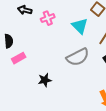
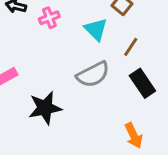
black star: (45, 80) -> (45, 108), size x1.6

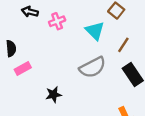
black star: (45, 108) -> (54, 95), size x0.6

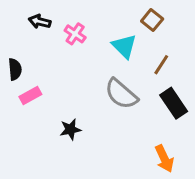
pink cross: (57, 21) -> (75, 34), turned -35
gray semicircle: (93, 67) -> (121, 94), turned 68

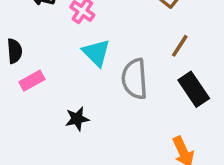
cyan triangle: (124, 46) -> (96, 53), moved
gray semicircle: (121, 94) -> (135, 79), turned 45

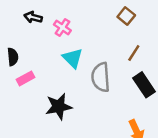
black star: (77, 119) -> (59, 107), size x1.5

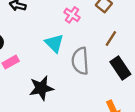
pink cross: (62, 28) -> (72, 15), moved

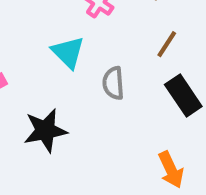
gray semicircle: (80, 61) -> (113, 83), size x0.7

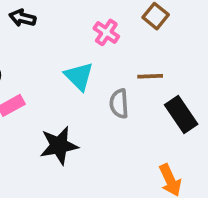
brown line: (167, 44) -> (150, 76), moved, turned 55

